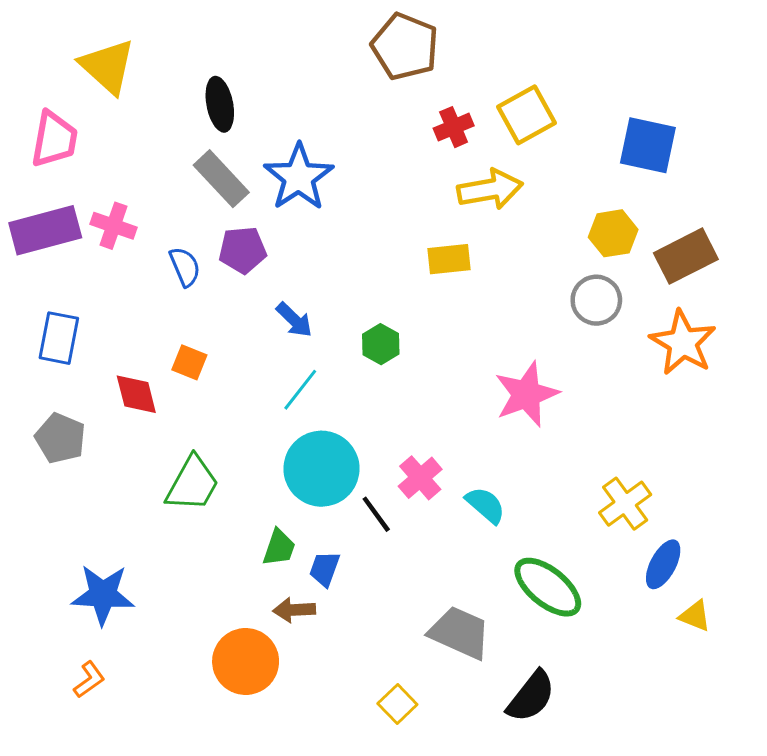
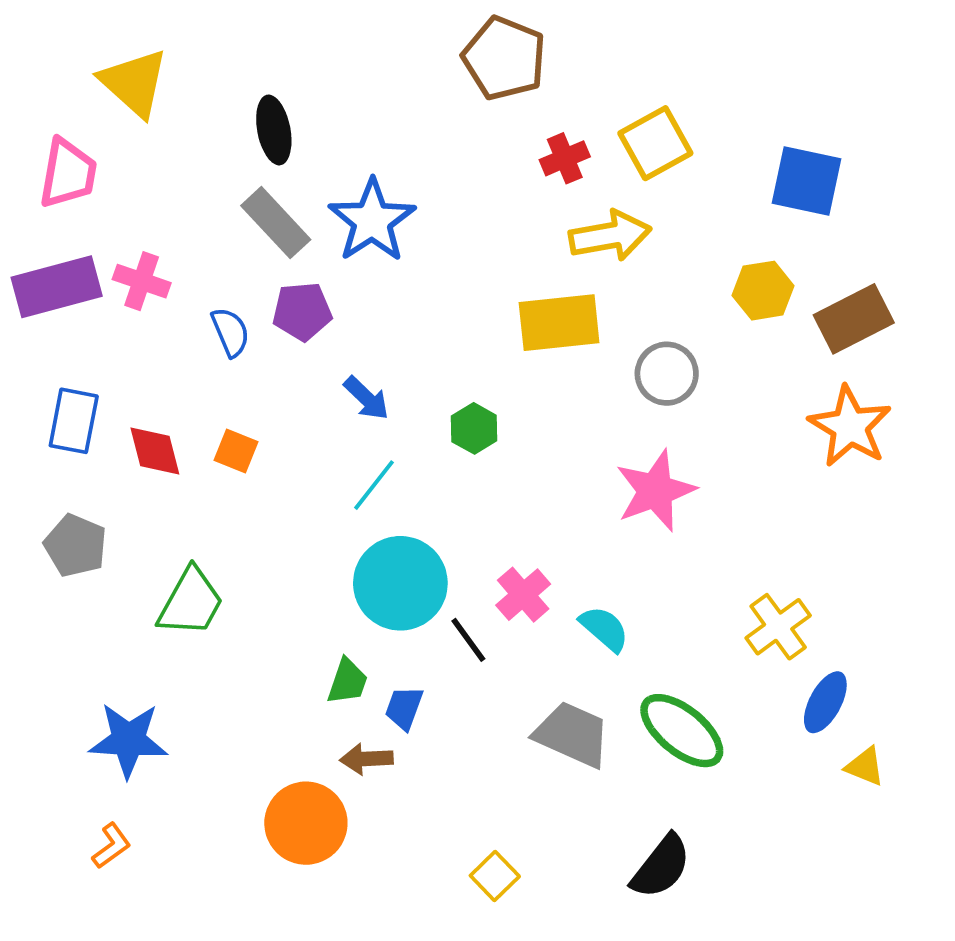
yellow rectangle: (449, 259) -> (559, 323), size x1.5
gray circle: (596, 300) -> (667, 374), moved
red diamond: (136, 394) -> (155, 451), moved
green trapezoid: (192, 484) -> (191, 602), moved
gray trapezoid: (460, 633) -> (572, 734), moved

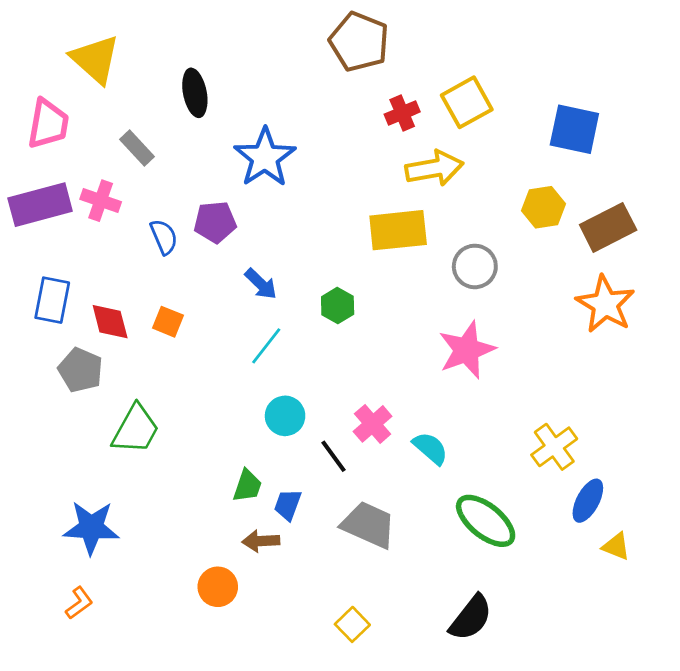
gray rectangle: (276, 223) -> (137, 148), moved, size x0.7
gray pentagon: (76, 546) -> (80, 370), moved
cyan circle: (400, 583) -> (285, 416), size x0.6
gray trapezoid: (572, 734) -> (368, 525), moved
orange circle: (306, 823) -> (218, 587), size x0.7

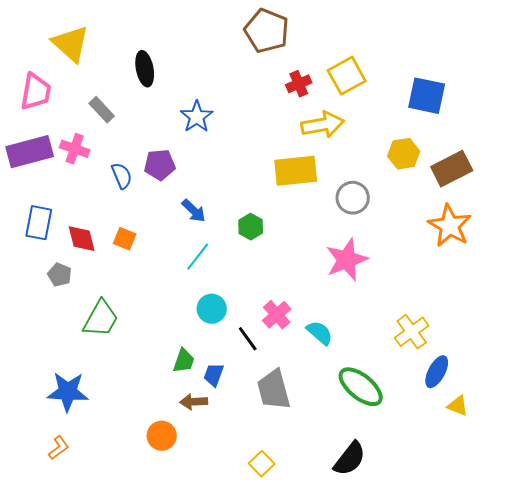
blue star: (265, 157) -> (197, 117), size x0.7
gray pentagon: (80, 370) -> (60, 275), size x0.7
gray trapezoid: (368, 525) -> (274, 390), turned -129

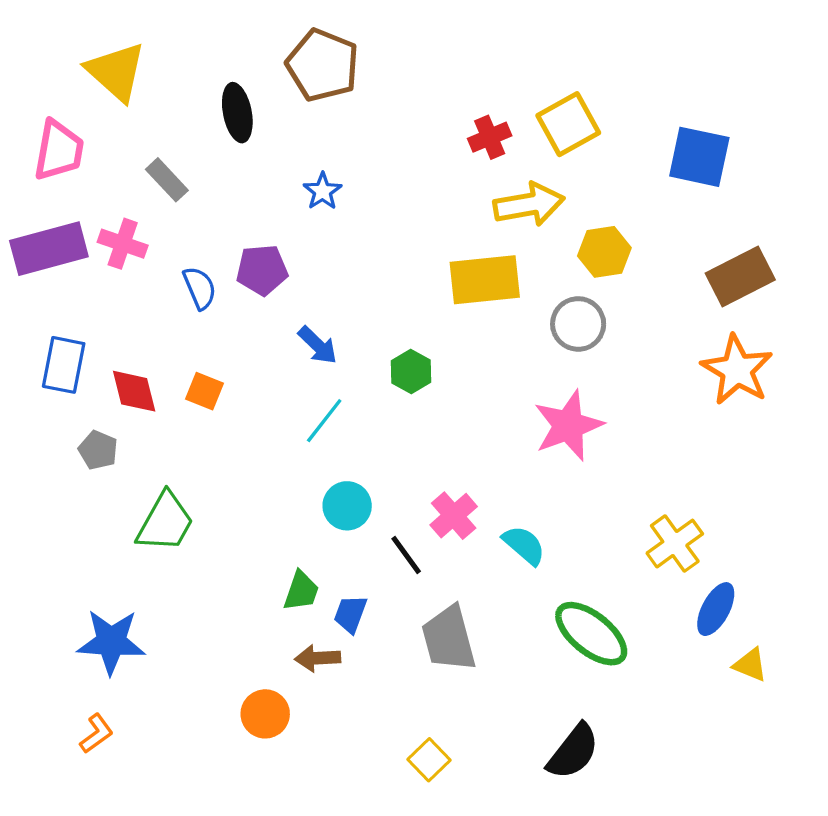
brown pentagon: (267, 31) -> (323, 65), moved
blue star: (197, 117) -> (323, 191), size x0.7
yellow hexagon: (404, 154) -> (604, 252), moved

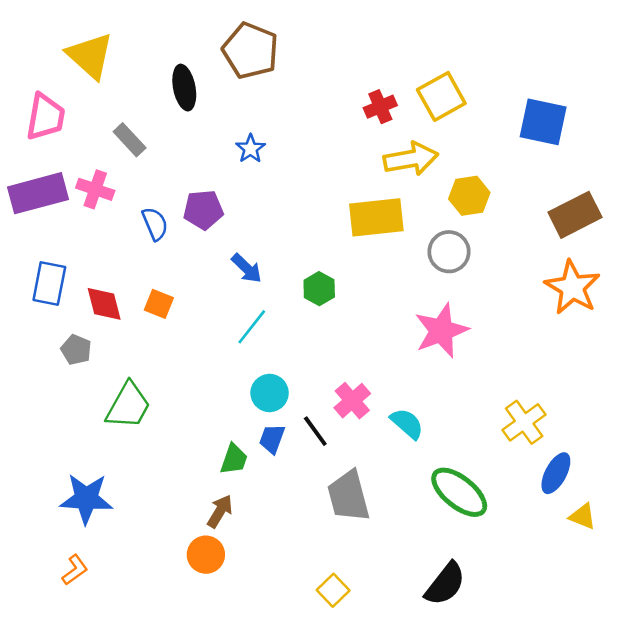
blue trapezoid: (350, 614) -> (272, 439), moved
brown arrow: (318, 658) -> (220, 511), moved, turned 124

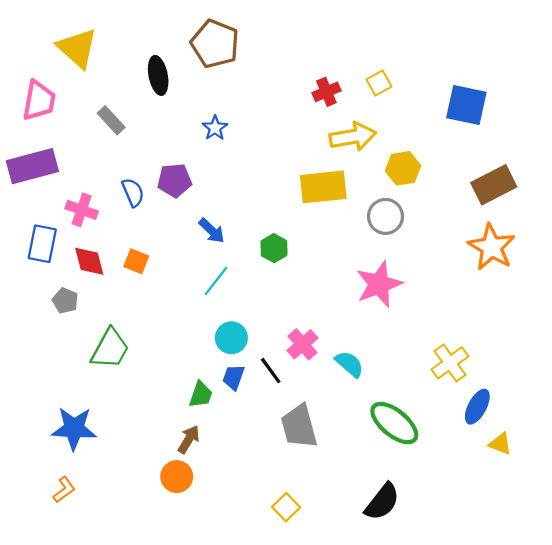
yellow square: (441, 96) -> (379, 83), size x0.6
pink cross: (95, 189) -> (82, 210), moved

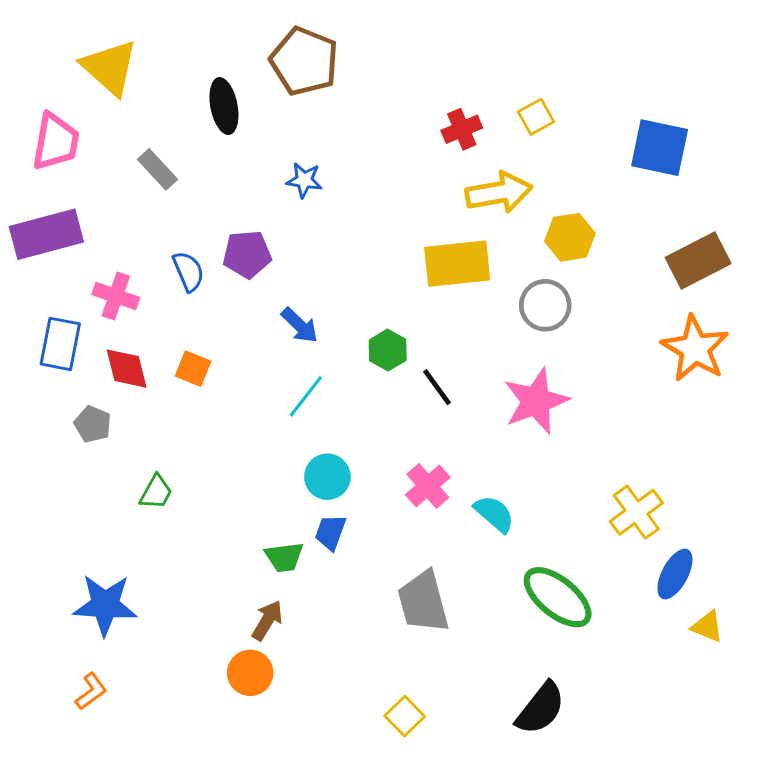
blue star: (215, 128) -> (304, 180), turned -30
green trapezoid: (110, 349) -> (156, 492), size x0.6
black line: (271, 371) -> (437, 387), moved
green trapezoid: (201, 395) -> (284, 557), turned 64

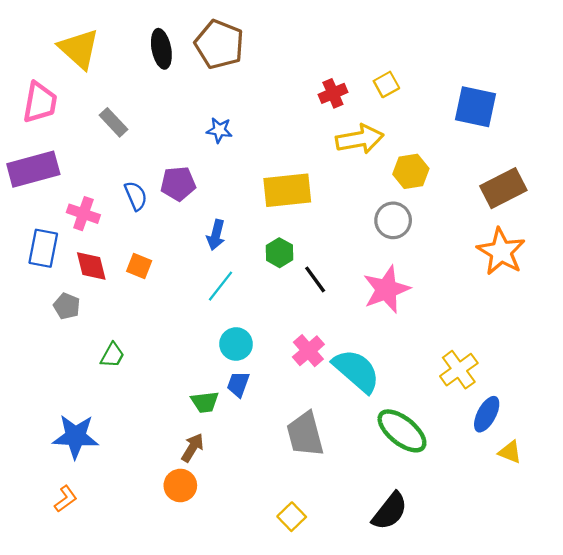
black ellipse: (224, 106) -> (161, 49), moved
yellow rectangle: (457, 264) -> (287, 190), moved
blue arrow: (300, 325) -> (216, 235), turned 60
cyan semicircle: (494, 514) -> (356, 371), size x1.6

